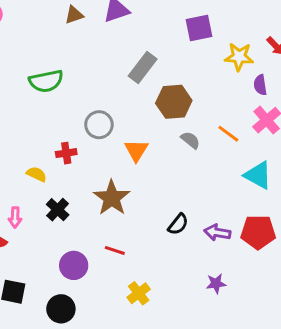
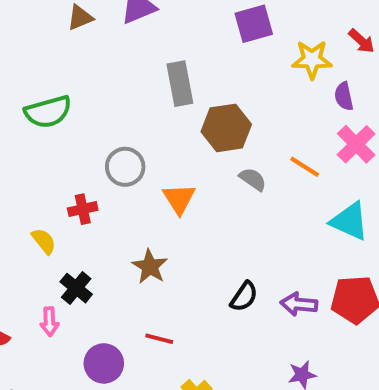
gray rectangle: (143, 67) -> (180, 84), turned -44
yellow semicircle: (37, 174) -> (44, 241), turned 30
brown star: (112, 198) -> (150, 267), size x0.7
pink arrow: (15, 217) -> (49, 322), moved

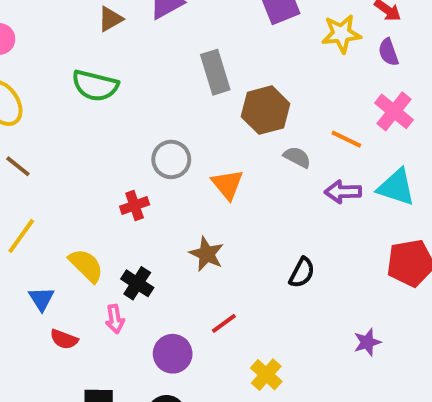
purple semicircle: (344, 96) -> (388, 52), moved
green semicircle: (48, 112) -> (95, 86), moved, turned 36
yellow semicircle: (44, 241) -> (86, 265), moved, size x1.4
purple arrow: (299, 304) -> (343, 192), moved
red line: (159, 339) -> (224, 323), turned -44

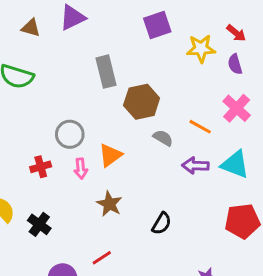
brown triangle: (110, 19) -> (31, 28), turned 42
orange triangle: (227, 184) -> (110, 155), turned 30
brown star: (207, 254) -> (109, 204), moved
pink arrow: (115, 319) -> (81, 169), moved

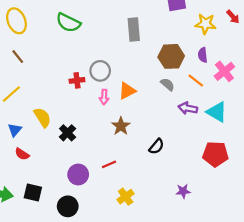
purple semicircle: (235, 64) -> (203, 55), moved
brown hexagon: (142, 102) -> (171, 56), moved
red cross: (41, 167) -> (77, 80), moved

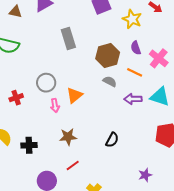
yellow star: (205, 24) -> (132, 19), turned 30
red cross: (77, 80) -> (16, 98), moved
brown star: (121, 126) -> (68, 137), moved, turned -30
black cross: (68, 133) -> (29, 145), turned -35

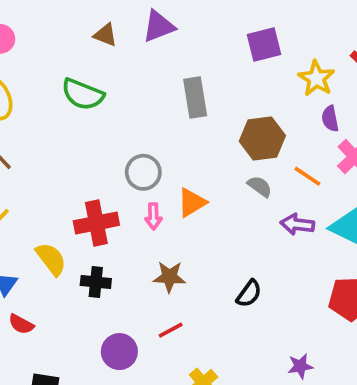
purple semicircle: (136, 48) -> (330, 119), moved
red cross: (16, 98) -> (96, 223), moved, size x1.6

